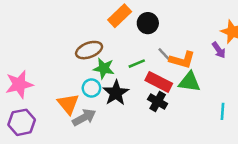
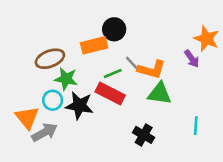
orange rectangle: (120, 16) -> (94, 45), moved, turned 30
green line: (137, 64) -> (113, 73), moved
red rectangle: (159, 82) -> (110, 94), moved
black star: (116, 93) -> (79, 106), turned -30
black cross: (158, 101) -> (144, 135), moved

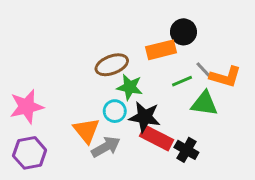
red rectangle: (110, 94) -> (157, 138), moved
green triangle: (160, 94) -> (204, 104), moved
black cross: (144, 135) -> (186, 150), moved

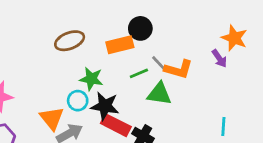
brown ellipse: (112, 65) -> (70, 41), moved

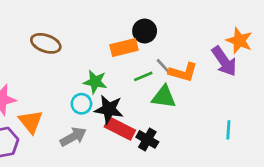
brown ellipse: (70, 41) -> (46, 43), moved, turned 40
purple arrow: (219, 58) -> (224, 61), size x1.6
orange triangle: (52, 118) -> (31, 122), moved

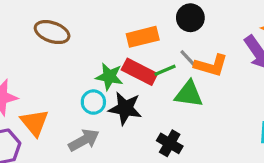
black circle: (145, 31) -> (190, 18), moved
red rectangle: (120, 128) -> (139, 72), moved

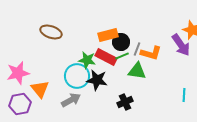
black circle: (190, 18) -> (121, 42), moved
gray line: (189, 59) -> (137, 49), turned 64
cyan circle: (93, 102) -> (77, 76), size x1.6
black cross: (170, 143) -> (125, 102), turned 35

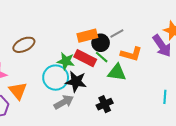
brown ellipse: (51, 32) -> (24, 45), moved, turned -45
gray line: (137, 49) -> (117, 34), moved, turned 40
green line: (122, 56) -> (102, 57), turned 64
gray arrow: (71, 100) -> (64, 102), moved

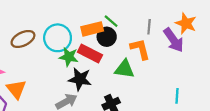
gray line: (117, 34) -> (149, 27), moved, turned -56
orange L-shape: (131, 54) -> (140, 49), turned -120
green line: (102, 57) -> (111, 21), moved
cyan circle: (56, 78) -> (58, 38), moved

